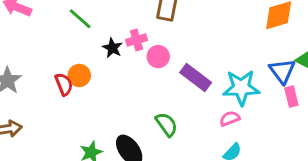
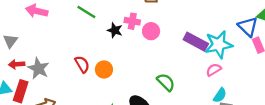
pink cross: (136, 40) -> (132, 21), turned 35
orange circle: (79, 75) -> (104, 70), moved
purple rectangle: (196, 78) -> (196, 42), moved

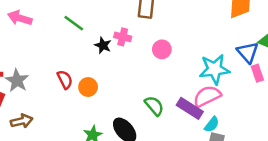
pink circle: (151, 31) -> (162, 49), moved
purple rectangle: (196, 42) -> (190, 108), moved
pink semicircle: (214, 70) -> (207, 96), size x1.6

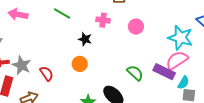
black star: (103, 45) -> (85, 39), moved
cyan star: (214, 69) -> (180, 38), turned 30
red semicircle: (65, 80) -> (47, 74), moved

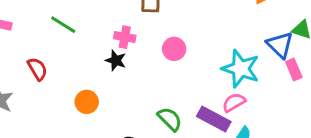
black star: (85, 39) -> (116, 60), moved
pink semicircle: (177, 60) -> (234, 102), size x0.7
red semicircle: (47, 74) -> (37, 69), moved

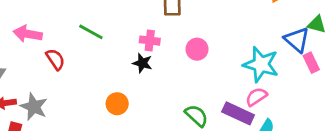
red semicircle: (37, 69) -> (55, 59), moved

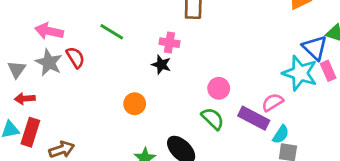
pink circle: (197, 49) -> (219, 88), moved
cyan star: (261, 64) -> (300, 73), moved
gray star: (34, 107) -> (49, 62), moved

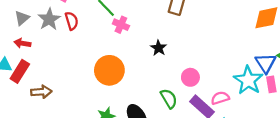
pink cross: (169, 43) -> (121, 25), moved
black star: (161, 65) -> (159, 48), moved
pink circle: (219, 88) -> (190, 77), moved
orange circle: (135, 104) -> (109, 70), size x1.6

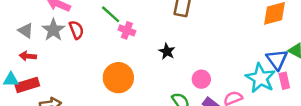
gray triangle: (22, 18) -> (26, 31), turned -42
red rectangle: (20, 71) -> (27, 85), turned 45

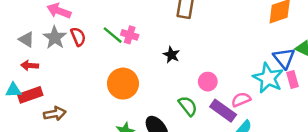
green line: (111, 14) -> (113, 35), moved

